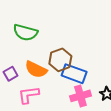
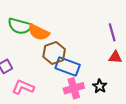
orange semicircle: (36, 69) -> (39, 32), moved
pink L-shape: (29, 95) -> (23, 87), turned 30

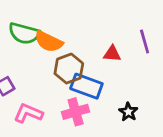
red triangle: (115, 57) -> (112, 54), moved
pink cross: (74, 88) -> (76, 112), moved

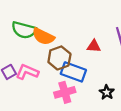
pink L-shape: (28, 113) -> (27, 72), moved

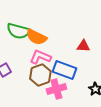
brown hexagon: (59, 58) -> (40, 75), moved
pink L-shape: (27, 72) -> (40, 57), moved

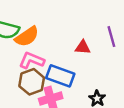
orange semicircle: (36, 37) -> (27, 37), turned -60

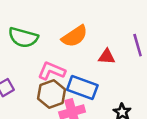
orange semicircle: (27, 37) -> (75, 36), moved

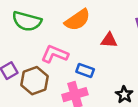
blue rectangle: (82, 88) -> (85, 71), size x0.6
brown hexagon: (51, 94) -> (34, 81), moved

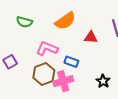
green semicircle: (27, 21) -> (24, 22), size x0.7
brown hexagon: (34, 81) -> (44, 74), moved

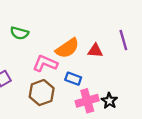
orange semicircle: (65, 21) -> (67, 48), moved
pink cross: (63, 81) -> (87, 101), moved

